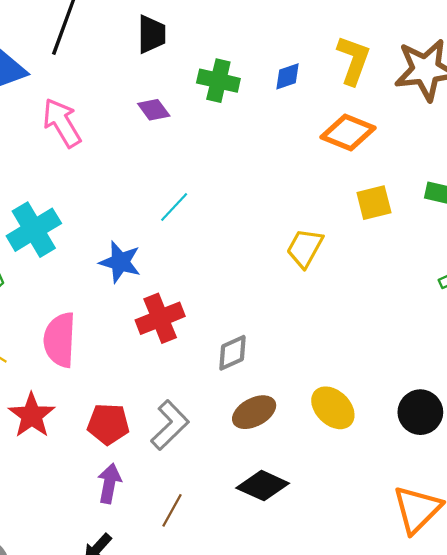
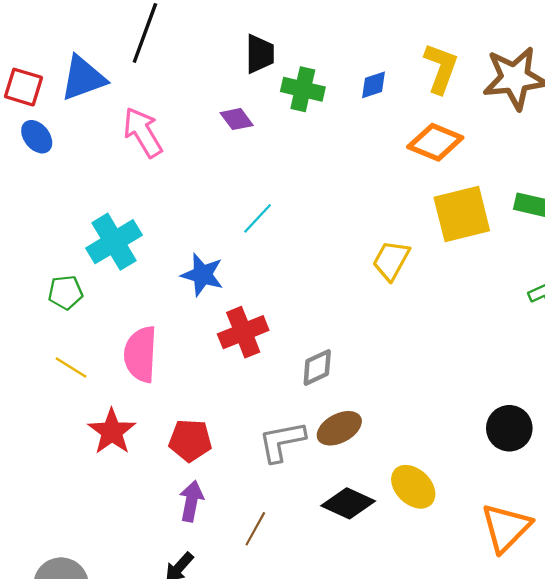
black trapezoid: (151, 34) -> (260, 54), moved
yellow square: (374, 203) -> (462, 214), size x1.6
yellow ellipse: (333, 408) -> (413, 487), moved
gray L-shape: (170, 425) -> (282, 441), moved, turned -147

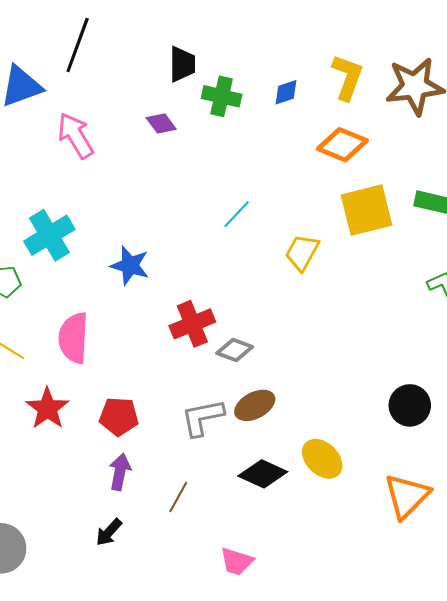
cyan line: (258, 218) -> (237, 214), moved
red cross: (243, 332) -> (192, 324), moved
gray diamond: (317, 368) -> (235, 350), turned 45

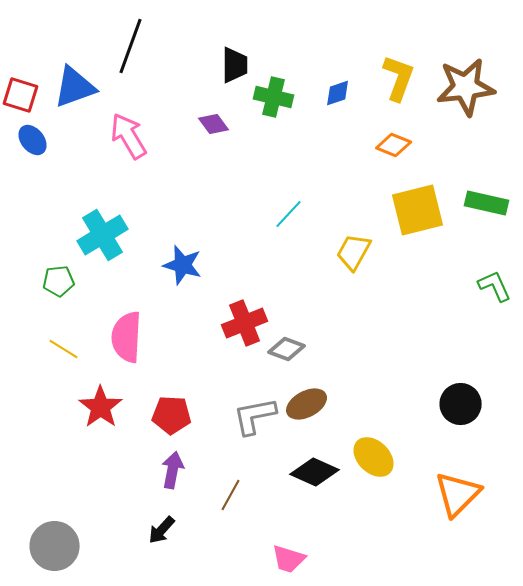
orange diamond: (342, 145) -> (394, 145), size x0.7

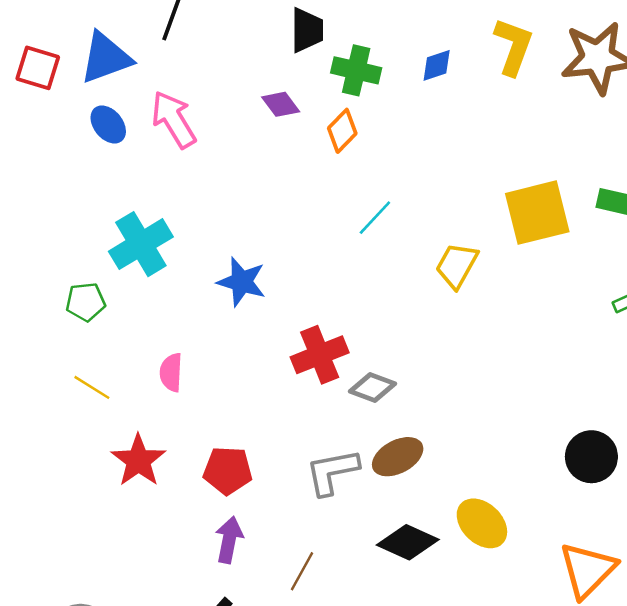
blue ellipse: (33, 140) -> (108, 124), moved
orange diamond: (394, 145) -> (342, 131), moved, turned -68
pink semicircle: (127, 337) -> (171, 372), size x0.6

